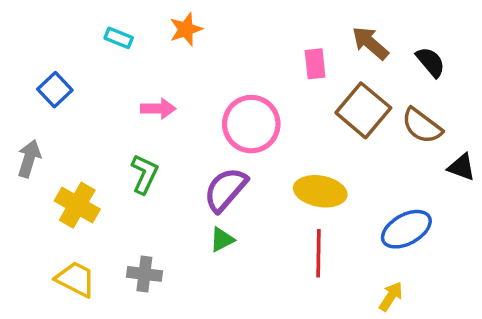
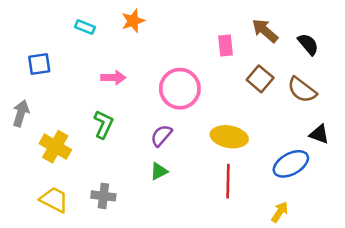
blue square: (55, 90) -> (39, 64), turned 35
brown square: (363, 110) -> (260, 79), size x0.7
black triangle: (462, 167) -> (319, 134), moved
purple semicircle: (225, 190) -> (161, 136), size x0.7

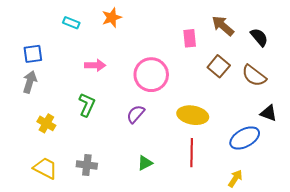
gray arrow: (21, 113) -> (30, 82), moved
yellow cross: (55, 147) -> (46, 123), size x0.7
green triangle: (159, 171) -> (145, 163), moved

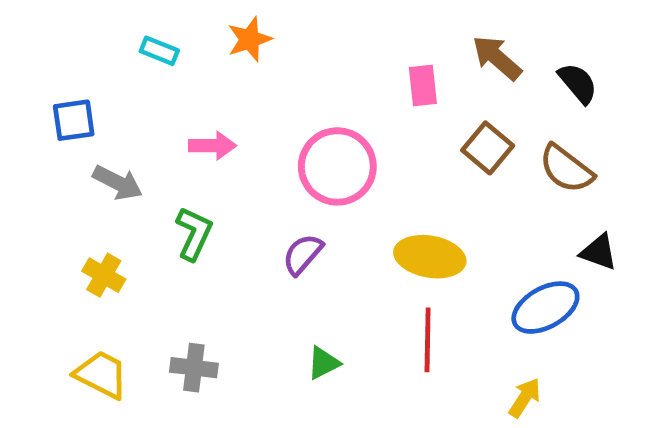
gray arrow: (30, 82) -> (118, 183), moved, turned 100

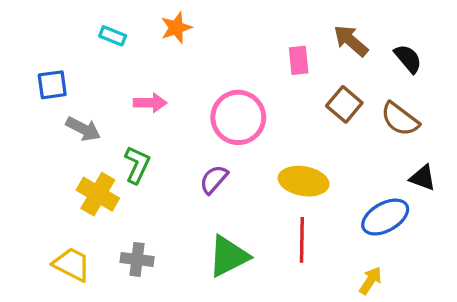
yellow cross: (104, 275) -> (98, 194), moved, size x1.4
green triangle: (323, 363) -> (228, 256), size x1.8

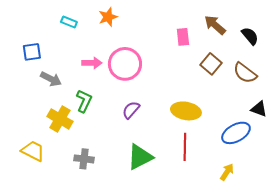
pink circle: (238, 117) -> (125, 64), moved
yellow trapezoid: (72, 264) -> (33, 151), moved

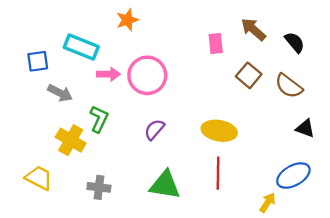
cyan rectangle: (69, 22) -> (81, 47), moved, size x1.8
blue ellipse: (236, 133) -> (293, 176), moved
green triangle: (140, 157) -> (165, 185), turned 36

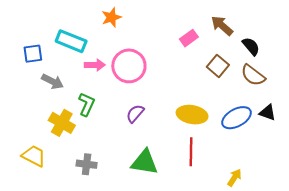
black semicircle: (295, 42) -> (251, 46), moved
pink rectangle: (216, 44) -> (189, 38), turned 60
blue ellipse: (293, 176) -> (236, 118), moved

